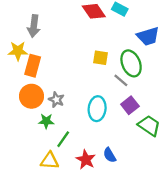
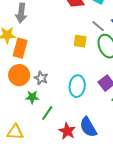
gray line: (121, 80) -> (98, 26), moved
blue semicircle: (110, 155) -> (88, 127), size x1.5
yellow triangle: (50, 161) -> (15, 132), moved

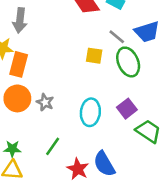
green star: (32, 97) -> (12, 149), moved

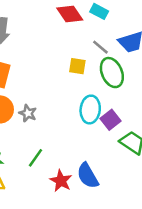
cyan ellipse: (90, 112) -> (90, 109), moved

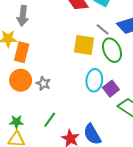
yellow square: (77, 66) -> (84, 45), size x1.5

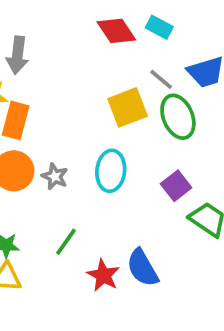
yellow square: (84, 45) -> (128, 107), turned -30
cyan ellipse: (94, 80) -> (111, 171), moved

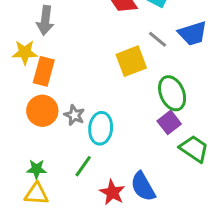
green ellipse: (178, 117) -> (172, 93), moved
cyan ellipse: (111, 171) -> (101, 128), moved

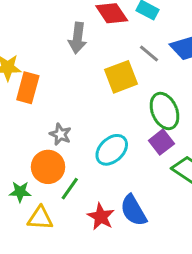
gray arrow: (45, 20) -> (78, 38), moved
orange circle: (42, 111) -> (48, 167), moved
cyan ellipse: (101, 128) -> (112, 150), moved, turned 40
yellow triangle: (36, 194) -> (40, 218), moved

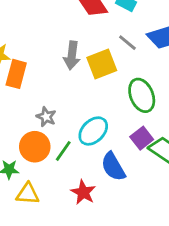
gray arrow: (78, 38) -> (72, 55), moved
purple square: (161, 142) -> (142, 138), moved
green line: (70, 189) -> (63, 151), moved
blue semicircle: (133, 210) -> (113, 167), moved

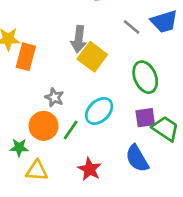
yellow square: (102, 64) -> (92, 57), moved, turned -32
purple square: (142, 138) -> (145, 118), turned 30
blue semicircle: (113, 167) -> (137, 158), moved

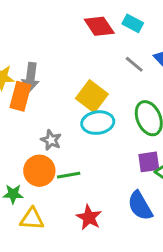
gray arrow: (79, 39) -> (31, 77), moved
cyan ellipse: (99, 111) -> (98, 123), moved, turned 36
green line: (71, 130) -> (69, 175), turned 45

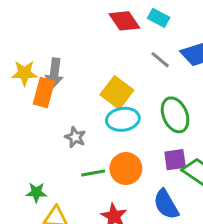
orange circle: (39, 171) -> (126, 169), moved

